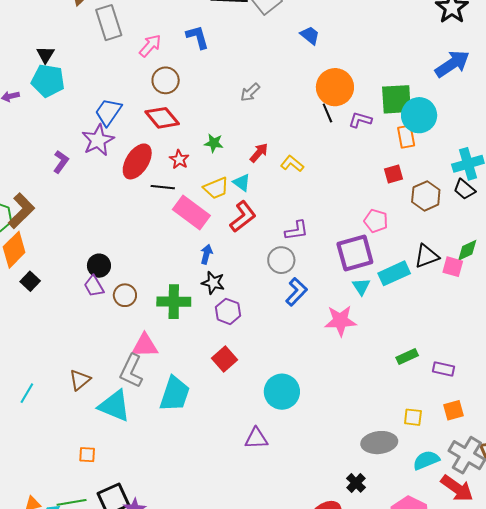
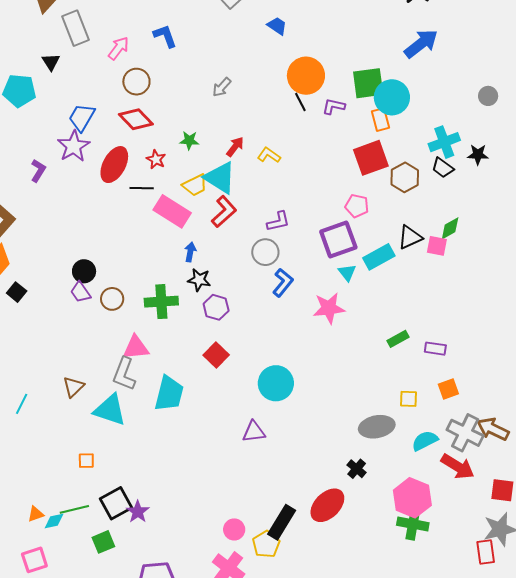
black triangle: (46, 55) -> (51, 62), moved
red square: (394, 174) -> (371, 158), size x1.8
cyan triangle: (242, 183) -> (220, 178), size x1.8

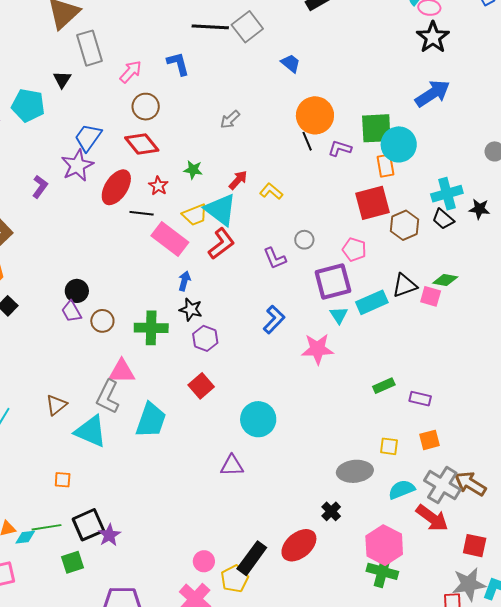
purple L-shape: (278, 221) -> (275, 258), turned 75
green diamond: (450, 228) -> (445, 280), turned 35
gray circle: (265, 252) -> (304, 240), moved, size x0.7

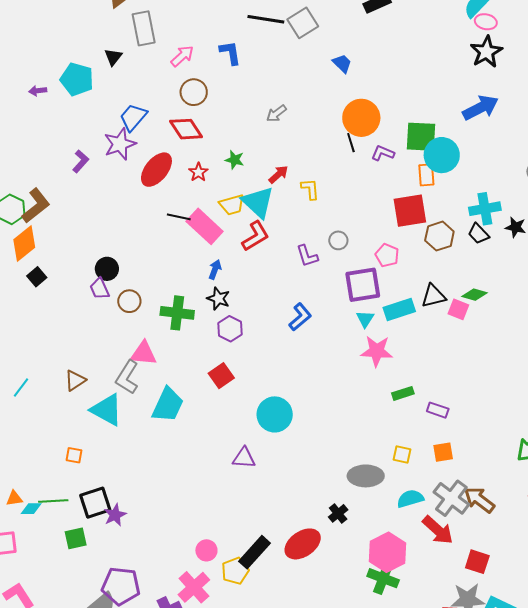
yellow L-shape: (271, 191) -> (310, 189), turned 40
black line: (142, 213) -> (179, 217), moved
pink star: (318, 349) -> (377, 351), moved

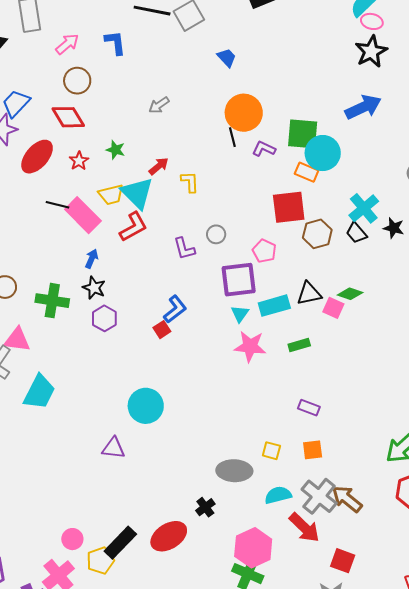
orange rectangle: (426, 175) -> (307, 172), turned -65
cyan cross: (485, 209) -> (364, 208), turned -32
red square: (221, 376) -> (162, 330), moved, size x0.7
green rectangle: (403, 393) -> (299, 345), moved

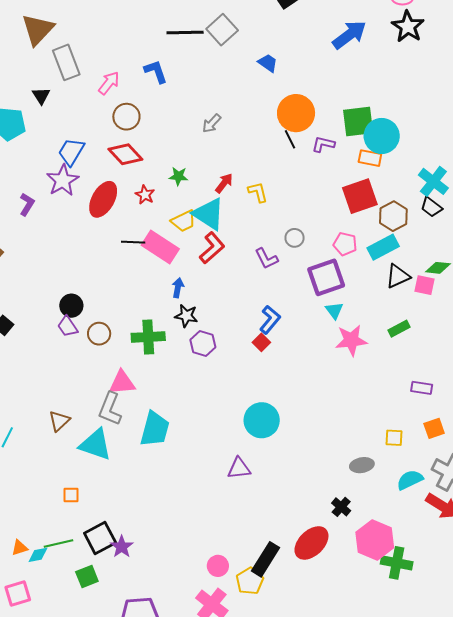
blue arrow: (363, 107) -> (349, 35), moved
cyan rectangle: (274, 306) -> (383, 247), moved
gray ellipse: (234, 471) -> (362, 465), size x0.7
pink hexagon: (253, 548) -> (375, 540), moved

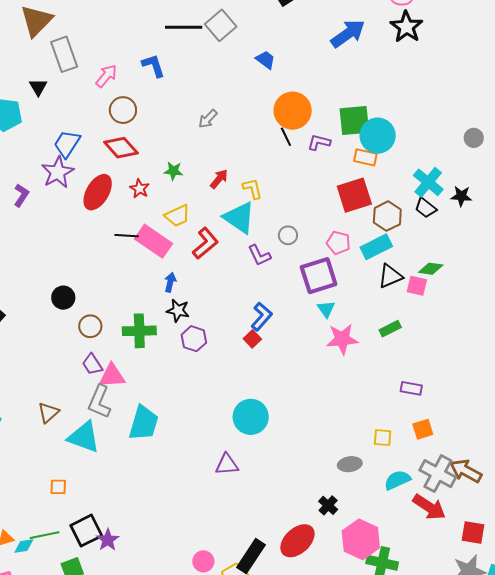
cyan triangle: (209, 214) -> (239, 218), moved
purple trapezoid: (68, 326) -> (92, 364), moved

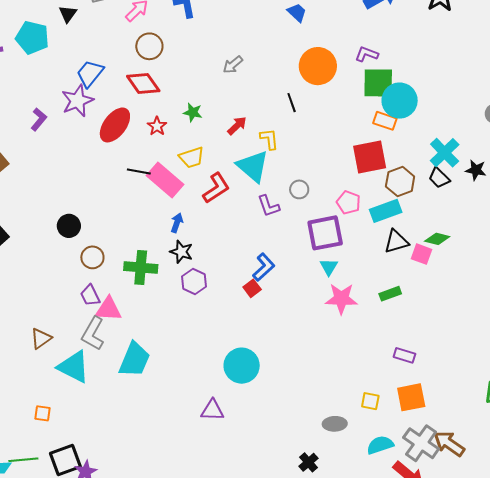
black line: (286, 137) -> (292, 103), moved
purple L-shape: (319, 142) -> (367, 54), moved
orange square: (423, 429) -> (411, 397), size x1.4

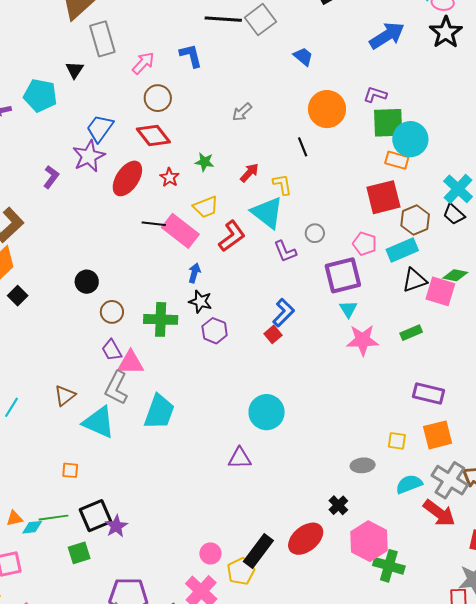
pink square: (421, 254) -> (440, 291), size x1.4
purple rectangle: (404, 355) -> (429, 393), size x1.4

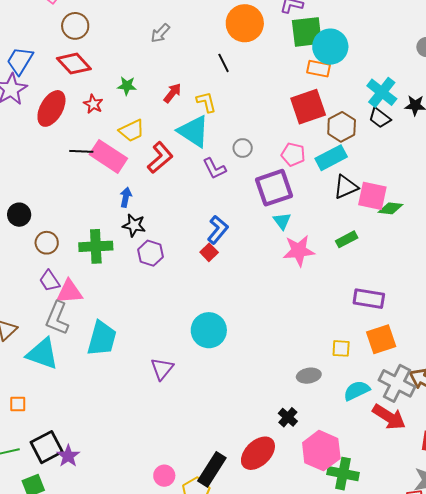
green diamond: (455, 275) -> (390, 208), moved
purple triangle: (240, 458) -> (162, 369), moved, turned -45

